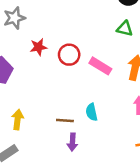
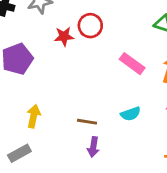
red circle: (69, 55) -> (90, 26), moved
cyan semicircle: (92, 112) -> (131, 114), moved, turned -102

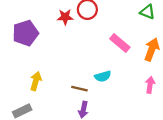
cyan semicircle: (131, 114) -> (103, 76), moved

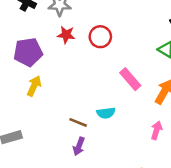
red star: (65, 17) -> (66, 35), moved
yellow arrow: (36, 81) -> (34, 86), moved

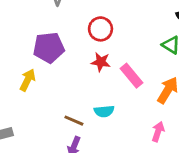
red star: (66, 35) -> (101, 62), moved
purple pentagon: (28, 52) -> (49, 48), moved

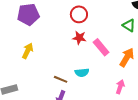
purple pentagon: (49, 48) -> (28, 14), moved

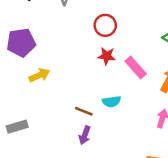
purple pentagon: (28, 14) -> (21, 43), moved
yellow arrow: (28, 51) -> (39, 75), turned 42

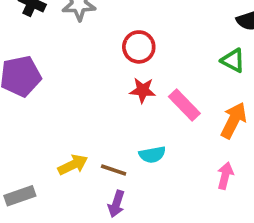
yellow arrow: (39, 75) -> (73, 165), moved

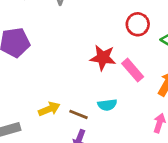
red circle: (139, 47) -> (138, 24), moved
red star: (143, 90) -> (103, 58), size x1.4

